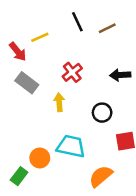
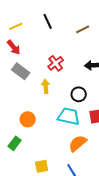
black line: (77, 22) -> (48, 21), moved
yellow line: (40, 37) -> (16, 26), moved
cyan trapezoid: (71, 146) -> (69, 116), moved
orange circle: (40, 158) -> (28, 119), moved

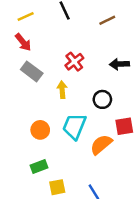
cyan trapezoid: (69, 116) -> (74, 126), moved, turned -80
green rectangle: (15, 143) -> (39, 166), moved, turned 32
orange semicircle: (78, 143) -> (101, 145), moved

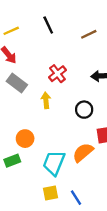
cyan trapezoid: (74, 126) -> (54, 163), moved
green rectangle: (39, 166) -> (12, 161), moved
yellow square: (57, 187) -> (51, 193), moved

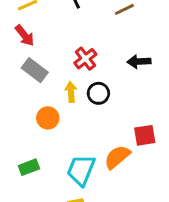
black circle: (84, 110) -> (98, 93), moved
orange circle: (25, 139) -> (48, 118), moved

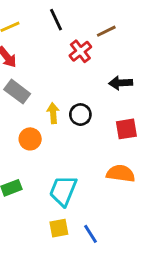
red cross: (85, 59) -> (80, 51), moved
red square: (145, 135) -> (126, 129), moved
orange semicircle: (117, 157) -> (121, 173), moved, turned 48

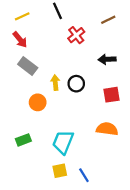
brown line: (106, 31) -> (108, 20), moved

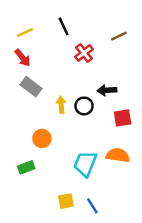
black arrow: (107, 59) -> (107, 90), moved
orange circle: (38, 102) -> (42, 138), moved
cyan trapezoid: (63, 142) -> (85, 164), moved

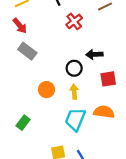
yellow arrow: (61, 105) -> (74, 92), moved
orange circle: (42, 138) -> (46, 90), moved
green rectangle: (26, 167) -> (23, 123), turned -32

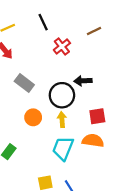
gray rectangle: (27, 51) -> (24, 83), moved
black circle: (74, 68) -> (62, 95), size x1.5
red square: (108, 79) -> (97, 116), moved

